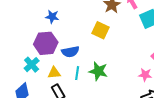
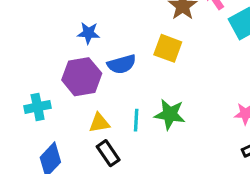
blue semicircle: (70, 52) -> (122, 64), moved
cyan cross: (32, 65) -> (38, 107), moved, turned 35

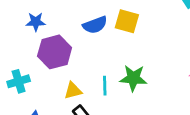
blue star: (88, 33) -> (36, 22), moved
blue semicircle: (122, 64) -> (95, 25), moved

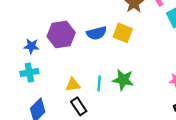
blue star: (36, 22) -> (31, 46), moved
purple hexagon: (55, 52) -> (61, 35), moved

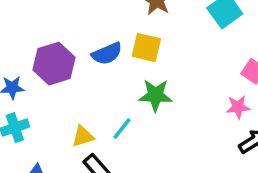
green star: (123, 80) -> (155, 95), moved
cyan line: (99, 83) -> (122, 128), turned 42

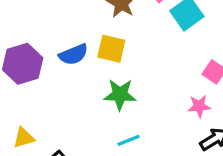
cyan line: (122, 128) -> (129, 140), moved, turned 30
yellow triangle: (83, 136) -> (24, 138), moved

